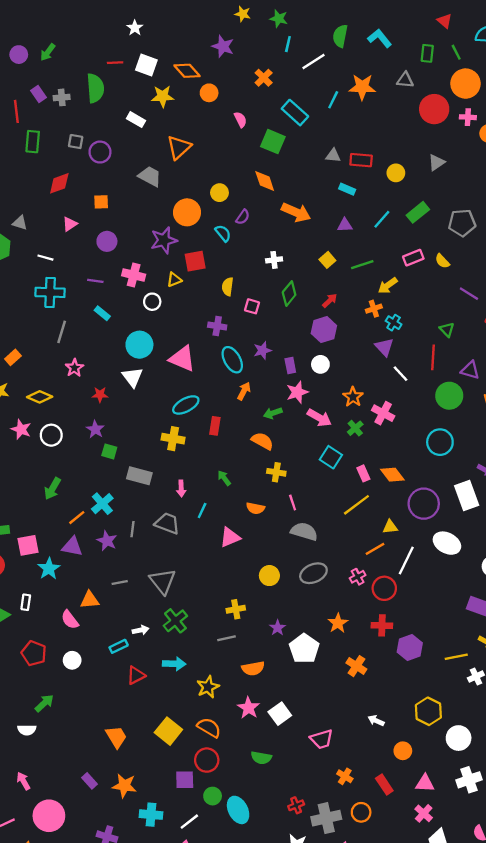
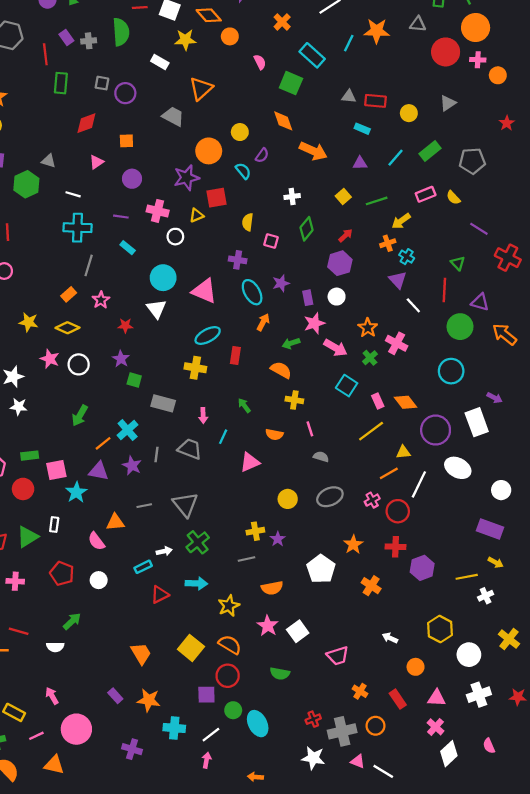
orange rectangle: (13, 357) -> (69, 294), moved
gray semicircle: (304, 531) -> (321, 457), size x0.6
purple star: (278, 628) -> (278, 539), moved

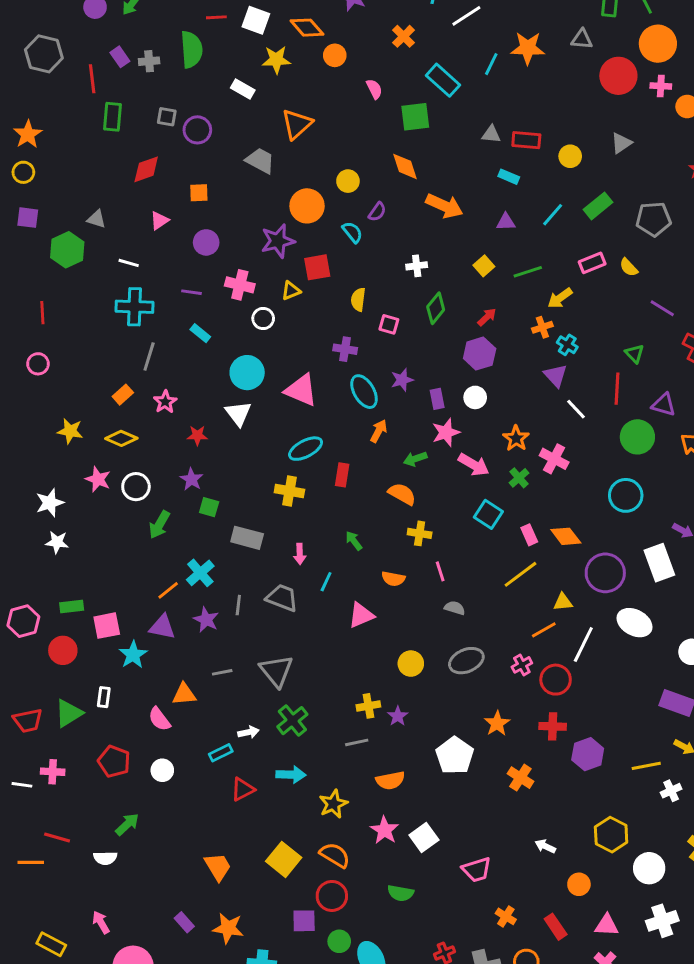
green square: (291, 83) -> (415, 117), turned -30
green arrow: (80, 416) -> (159, 525), moved

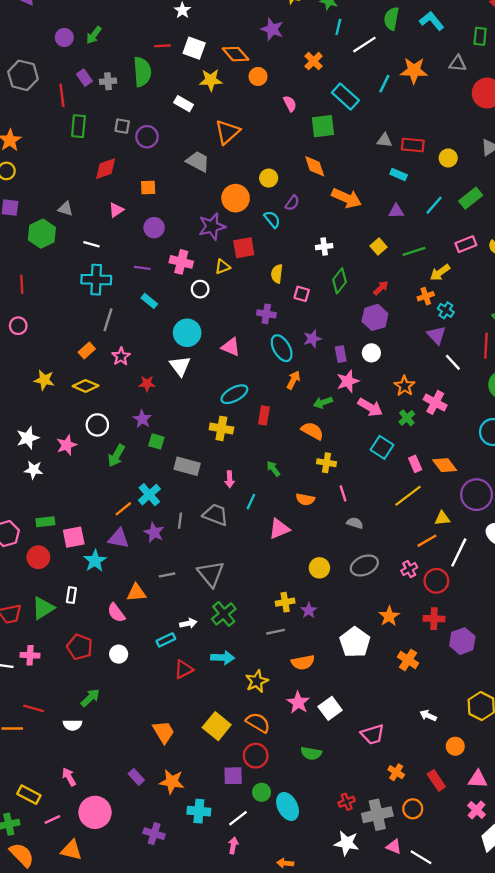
pink triangle: (301, 390) -> (231, 347), size x0.7
pink star: (98, 479) -> (67, 445), moved, turned 30

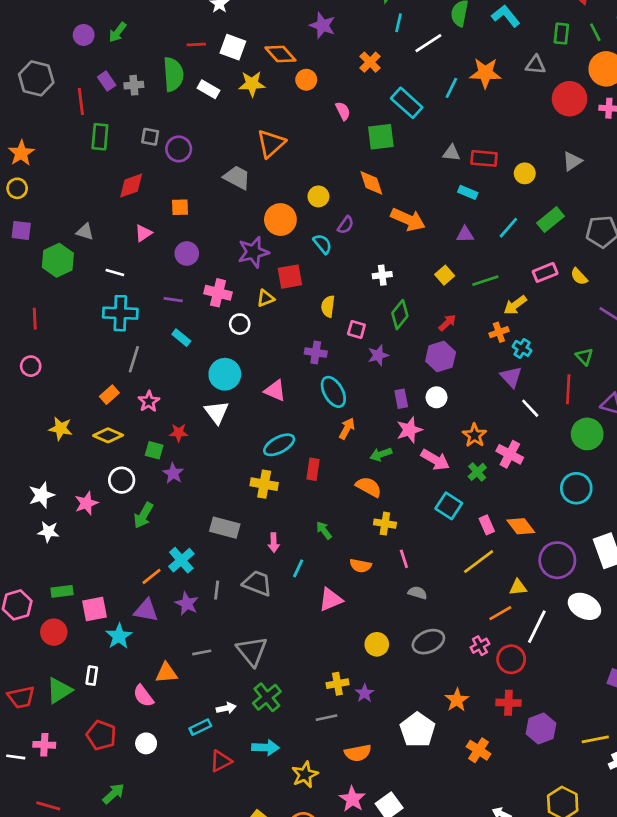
white rectangle: (184, 104) -> (209, 89), moved
purple star: (312, 339) -> (378, 355), moved
green square: (156, 441) -> (154, 450), moved

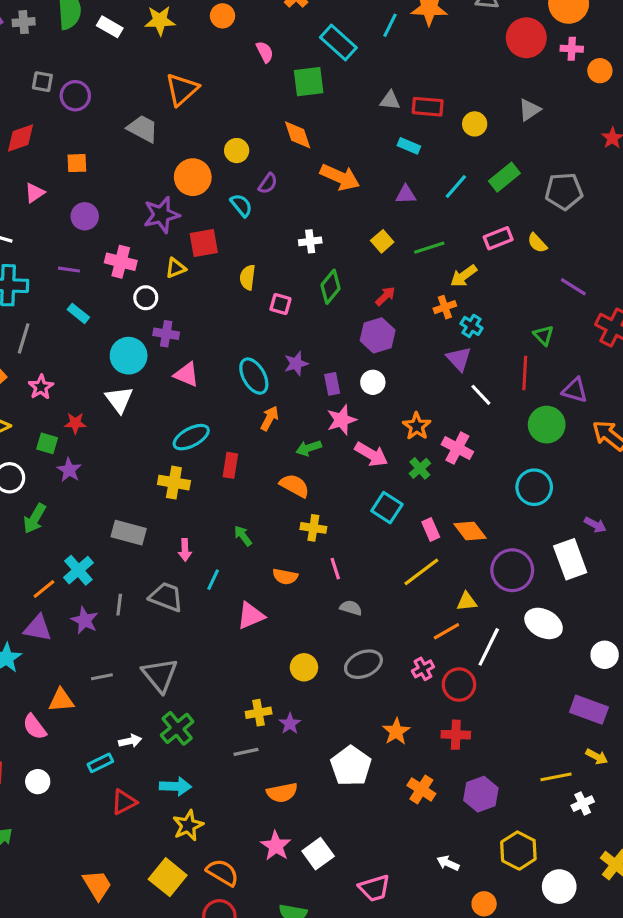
purple cross: (316, 353) -> (166, 334), moved
purple star: (378, 355) -> (296, 364), moved
purple hexagon: (541, 728) -> (481, 794), moved
yellow star: (305, 775) -> (188, 825), moved

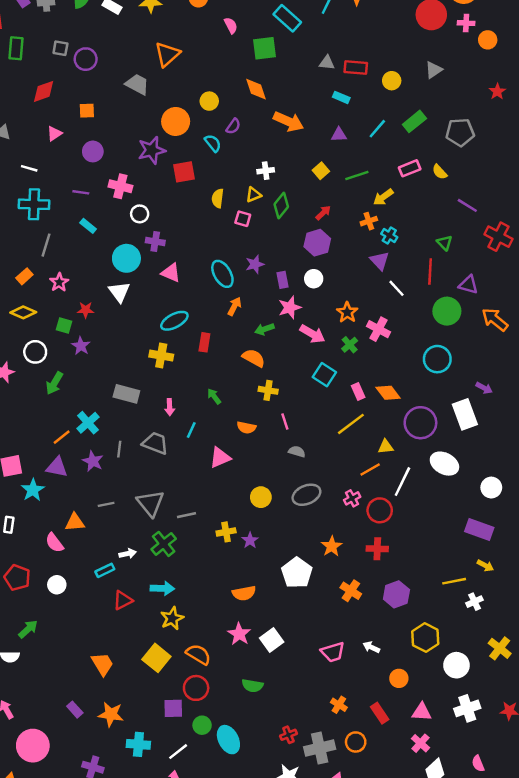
yellow triangle: (176, 268) -> (254, 195), moved
gray line: (246, 752) -> (186, 515), moved
pink trapezoid: (374, 888) -> (333, 652), moved

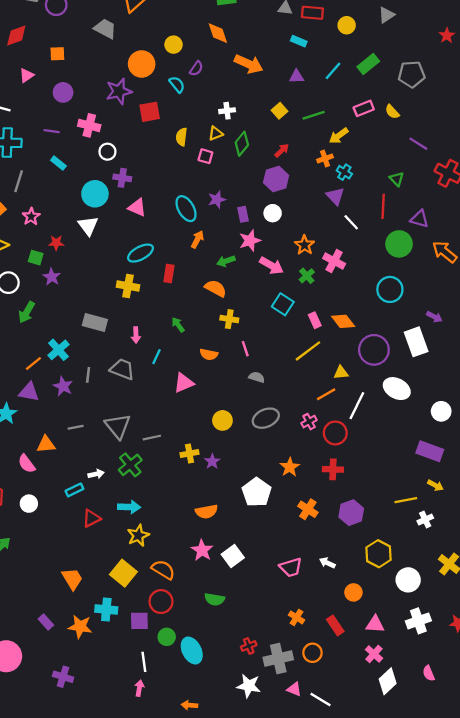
cyan cross: (138, 744) -> (106, 610), moved
white line: (178, 752) -> (144, 662), turned -60

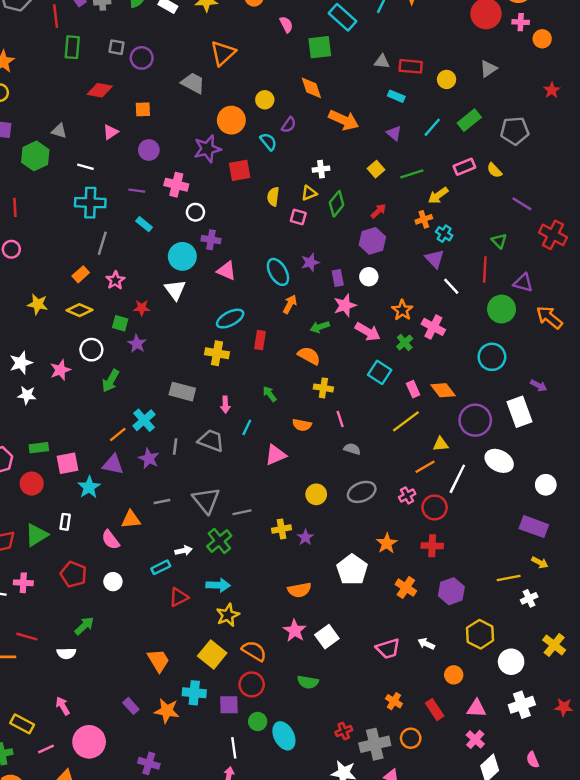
red diamond: (16, 35) -> (100, 90), turned 30
purple triangle: (297, 76) -> (394, 133), turned 42

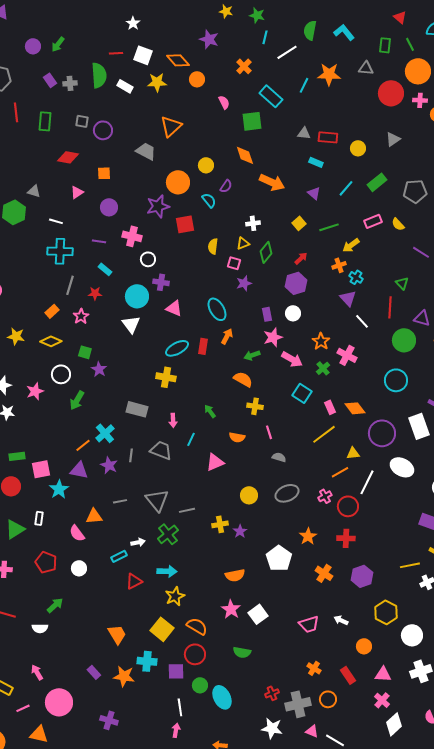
red line: (56, 16) -> (16, 112), moved
purple star: (310, 262) -> (244, 283), moved
red star: (142, 308) -> (95, 293), moved
red rectangle: (260, 340) -> (203, 346), moved

